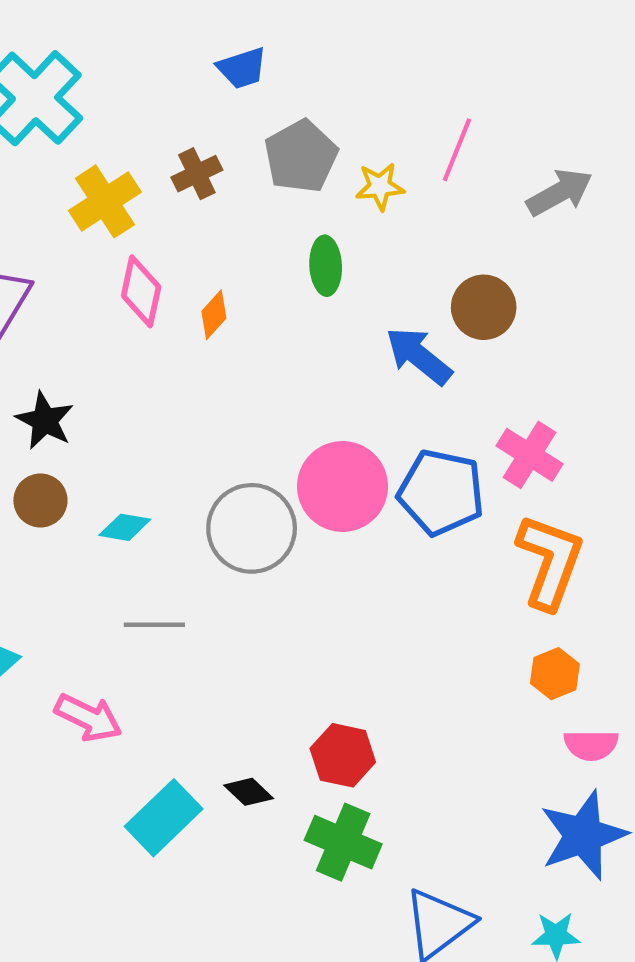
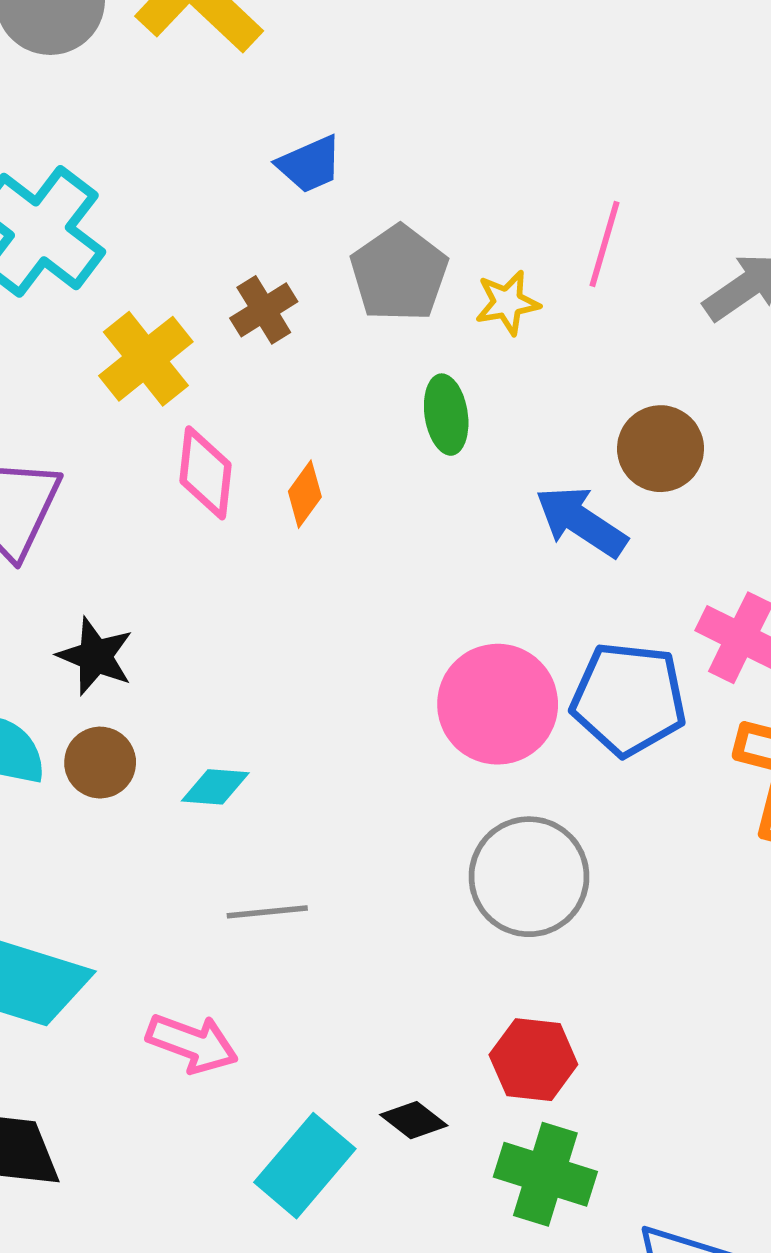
gray circle: (252, 528) -> (529, 877), moved

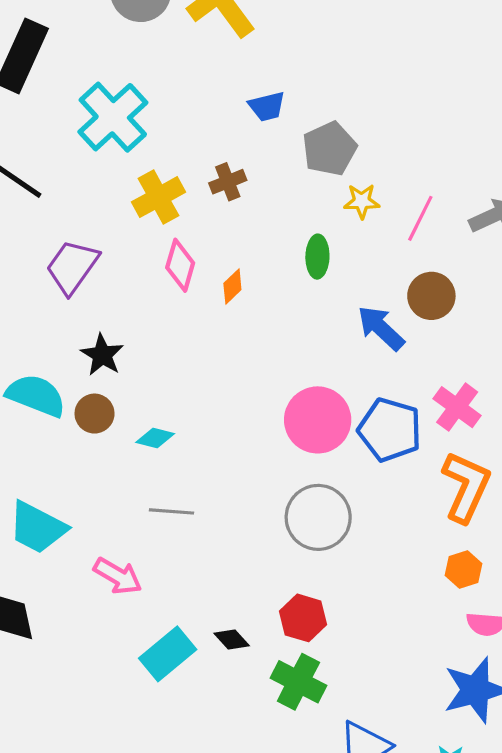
pink line: (604, 244) -> (420, 218), moved
gray pentagon: (399, 273) -> (330, 149), moved

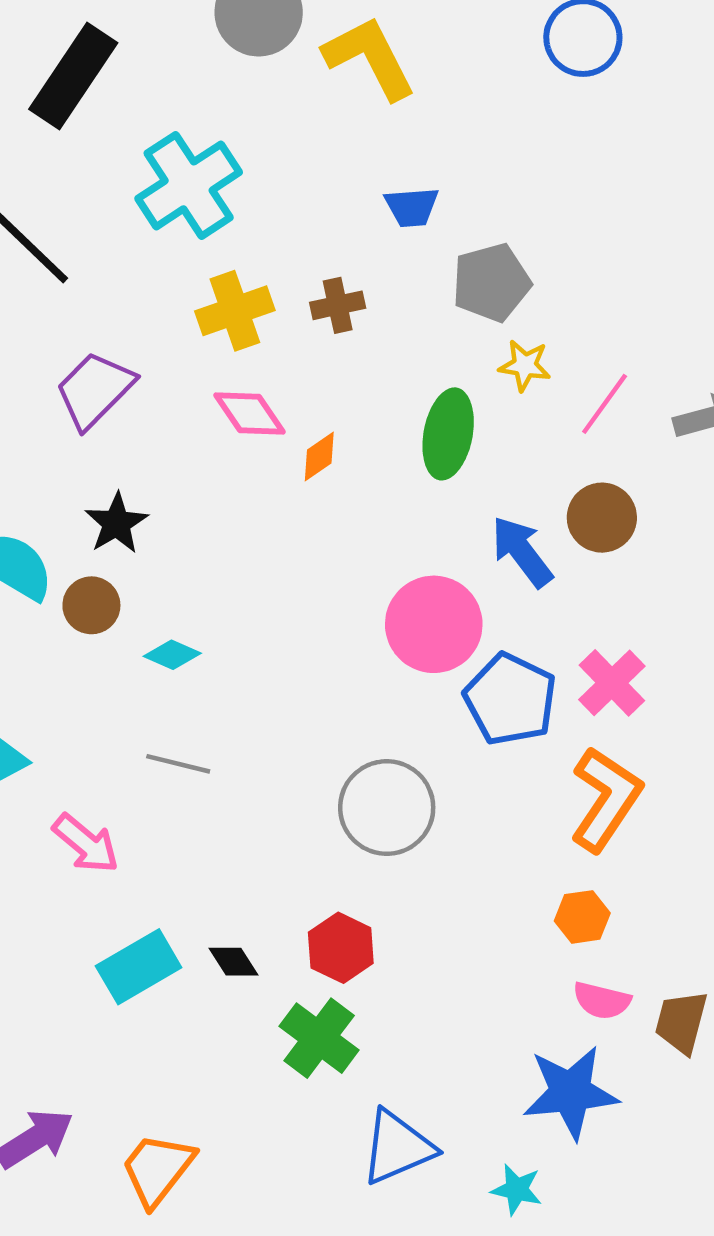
green ellipse: (317, 257) -> (448, 434), size x1.4
pink diamond: (180, 265) -> (250, 414), turned -60
pink circle: (318, 420) -> (434, 624), moved

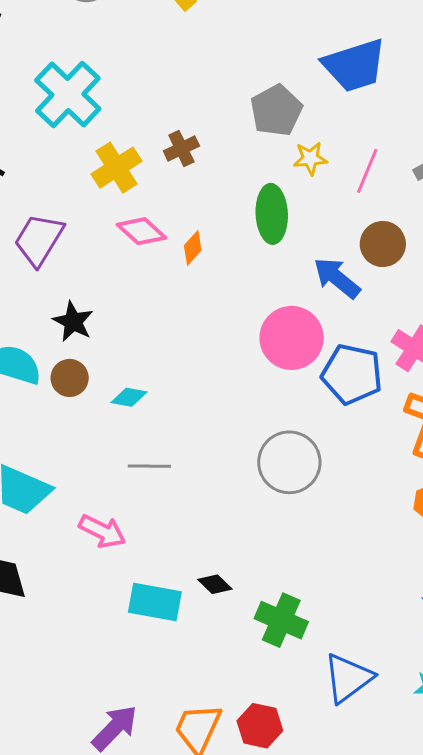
blue trapezoid: (412, 207) -> (355, 65), moved, size x1.8
red hexagon: (341, 948) -> (260, 726), moved
cyan rectangle: (139, 967) -> (155, 602), turned 54

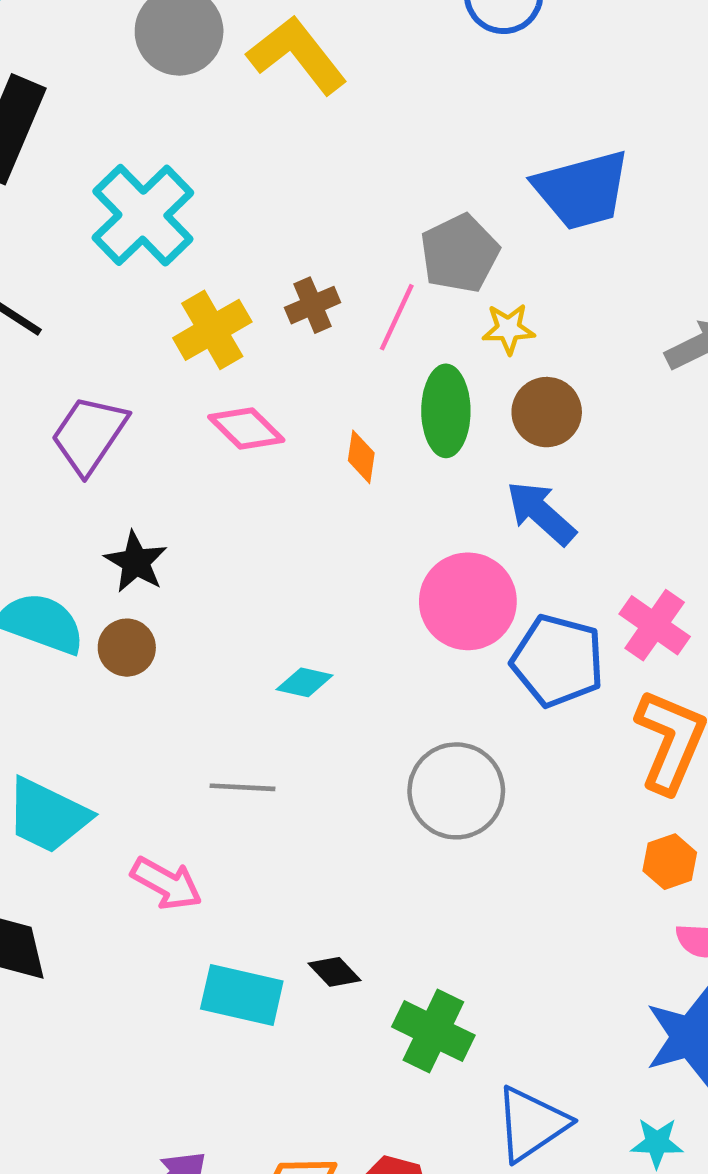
pink line: (367, 171) -> (397, 317), moved
brown circle: (383, 244) -> (547, 412), moved
orange diamond: (193, 248) -> (361, 457), moved, turned -36
cyan diamond: (129, 397) -> (305, 682), moved

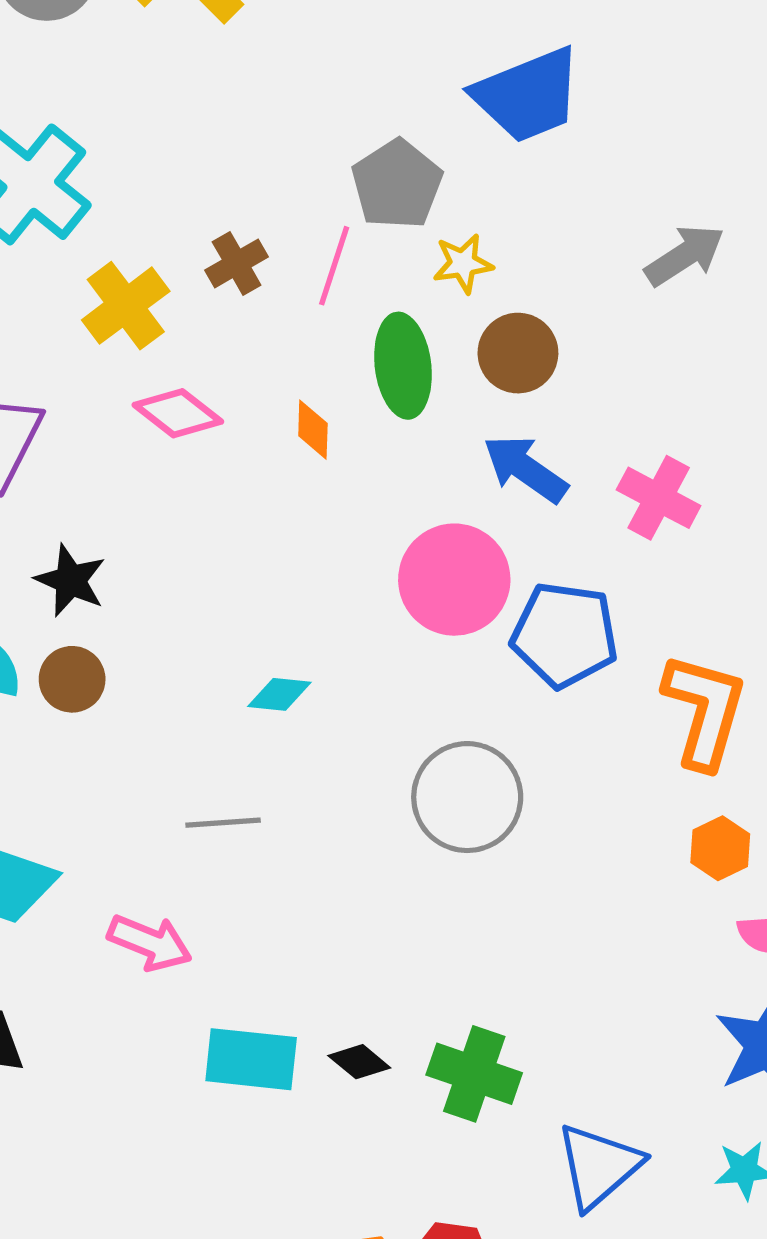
pink cross: (655, 625) -> (659, 498), moved
black diamond: (335, 972) -> (359, 1062), moved

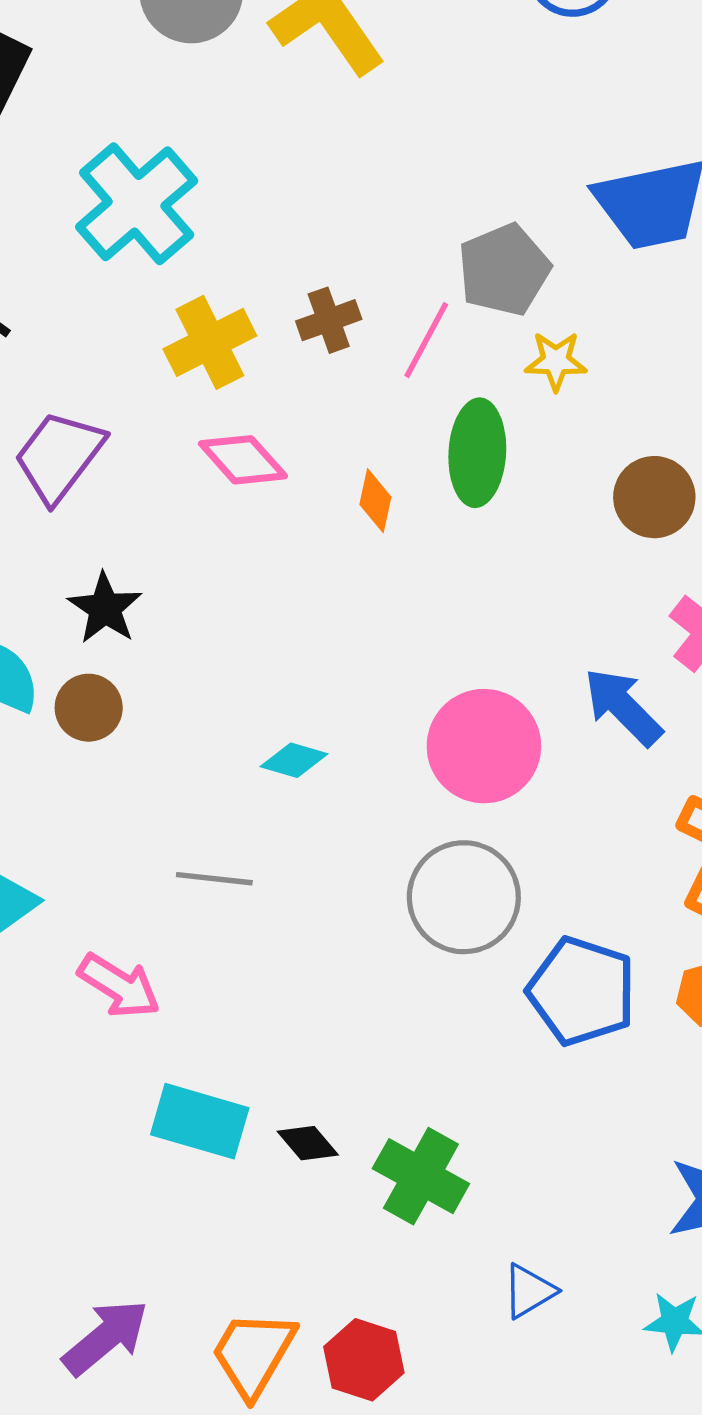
brown circle: (518, 353) -> (654, 497), moved
blue arrow: (525, 469) -> (623, 707), moved
pink circle: (454, 580) -> (484, 746), moved
blue pentagon: (565, 635) -> (582, 991), moved
blue triangle: (599, 1166) -> (529, 1291), size x0.6

